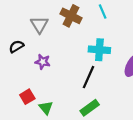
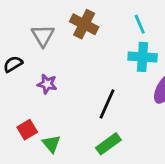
cyan line: (103, 12) -> (140, 24), moved
cyan cross: (99, 50) -> (143, 57), moved

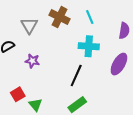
cyan line: (140, 24) -> (90, 17), moved
cyan cross: (143, 57) -> (89, 46), moved

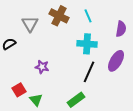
purple star: (32, 61) -> (42, 67), moved
black line: (76, 75) -> (89, 72), moved

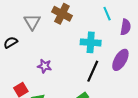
cyan line: (88, 16) -> (107, 14), moved

